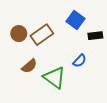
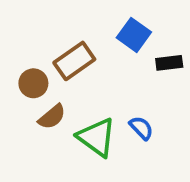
brown circle: (19, 34) -> (33, 83), moved
blue semicircle: (80, 61) -> (141, 128), moved, turned -88

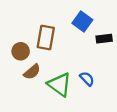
brown rectangle: (74, 61) -> (46, 38), turned -45

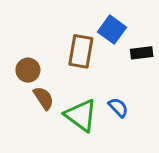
brown rectangle: (46, 38) -> (81, 51), moved
brown semicircle: (32, 72) -> (44, 98), turned -84

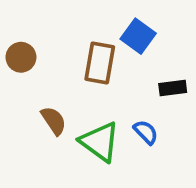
black rectangle: (142, 53) -> (173, 88), moved
brown circle: (28, 70) -> (21, 57), moved

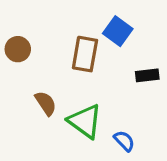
blue semicircle: (146, 132) -> (124, 141), moved

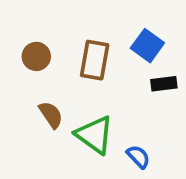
blue square: (118, 31) -> (147, 46), moved
brown circle: (18, 49) -> (36, 56), moved

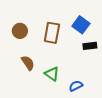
green triangle: (95, 135) -> (52, 74), size x0.7
blue semicircle: (138, 157) -> (76, 86), turned -72

